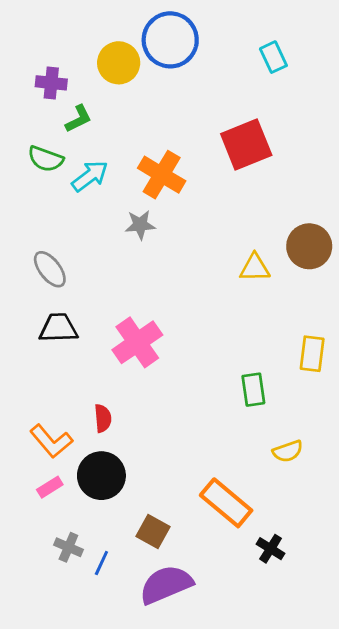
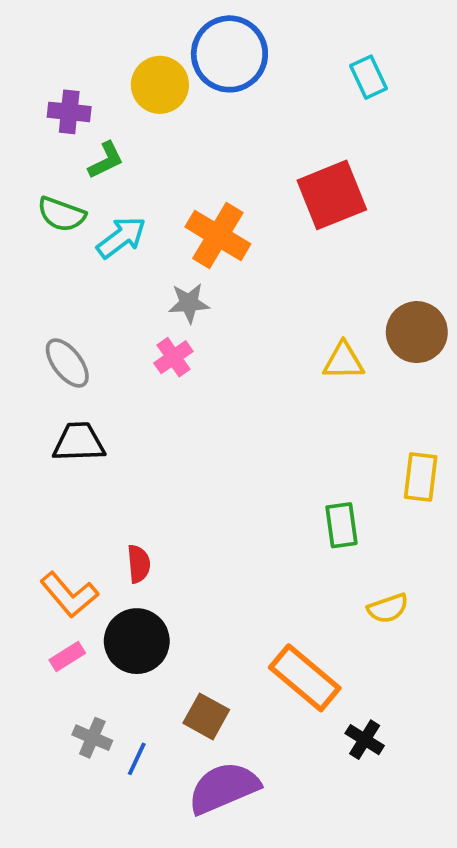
pink cross: (137, 342) -> (173, 357), moved, size x0.6

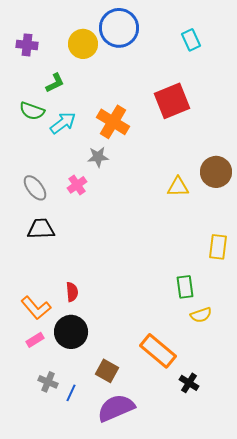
purple cross: (69, 112) -> (27, 45), moved
pink cross: (173, 357) -> (77, 185), moved
green rectangle: (341, 525) -> (185, 287), moved

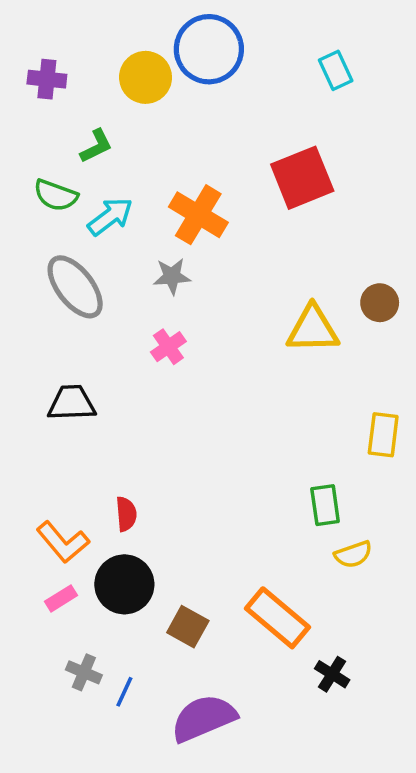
brown circle: (216, 172) -> (380, 303), size x0.7
pink cross: (77, 185) -> (168, 347), moved
yellow triangle: (178, 187) -> (313, 329), size x1.4
gray ellipse: (35, 188) -> (75, 287), moved, size x1.4
brown square: (107, 371) -> (188, 627), moved

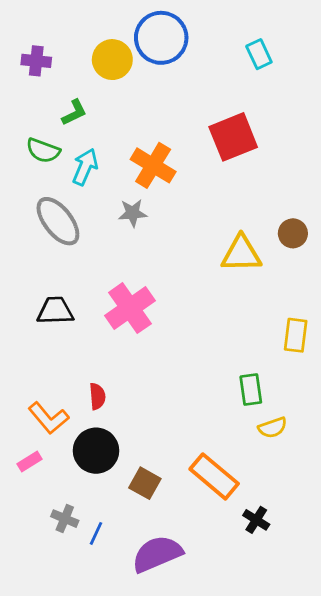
cyan arrow: (110, 216) -> (85, 167), turned -30
pink cross: (168, 347) -> (130, 308), moved, size x1.8
pink rectangle: (61, 598) -> (29, 461), moved

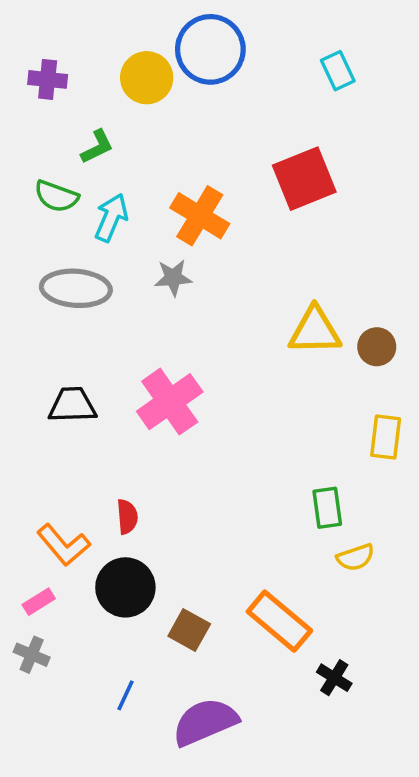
gray ellipse: (58, 221) -> (76, 288), turned -48
brown circle: (293, 233) -> (377, 347), moved
gray cross: (65, 519) -> (32, 655), moved

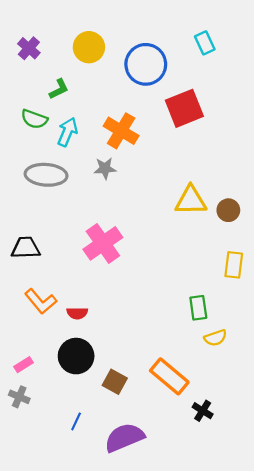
blue circle: (210, 49) -> (146, 64), moved
purple cross: (48, 79) -> (29, 48), turned 35
black trapezoid: (72, 405) -> (26, 248), moved
red semicircle: (127, 517) -> (77, 313), turned 96
orange L-shape: (63, 545) -> (41, 301), moved

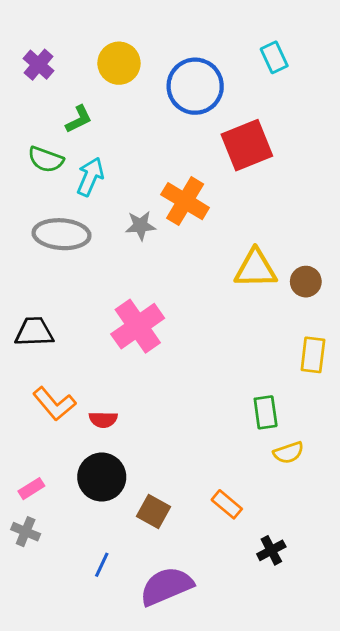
orange cross: (121, 131) -> (185, 201), moved
orange rectangle: (169, 376) -> (227, 504), size x0.6
black cross: (203, 411) -> (271, 550), turned 30

